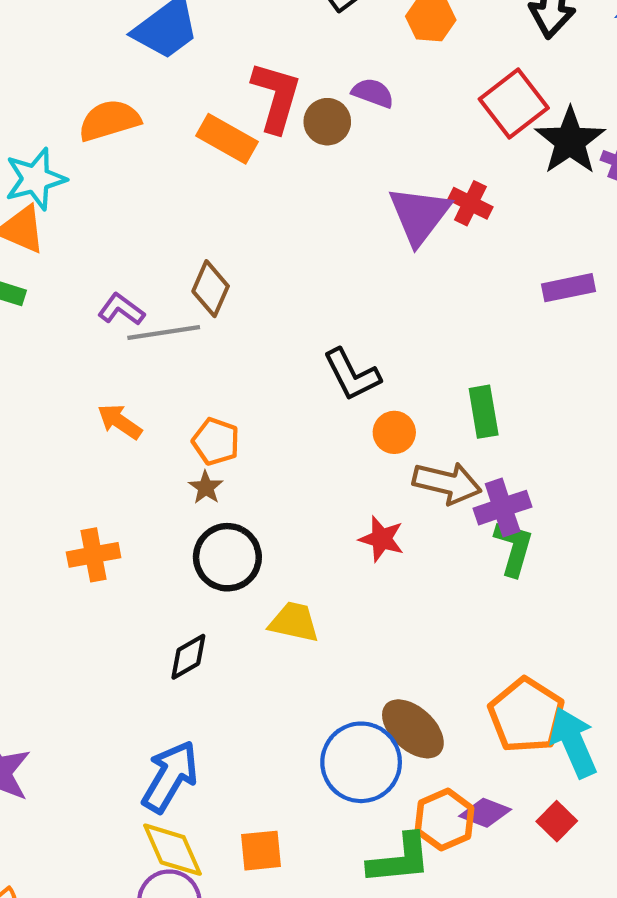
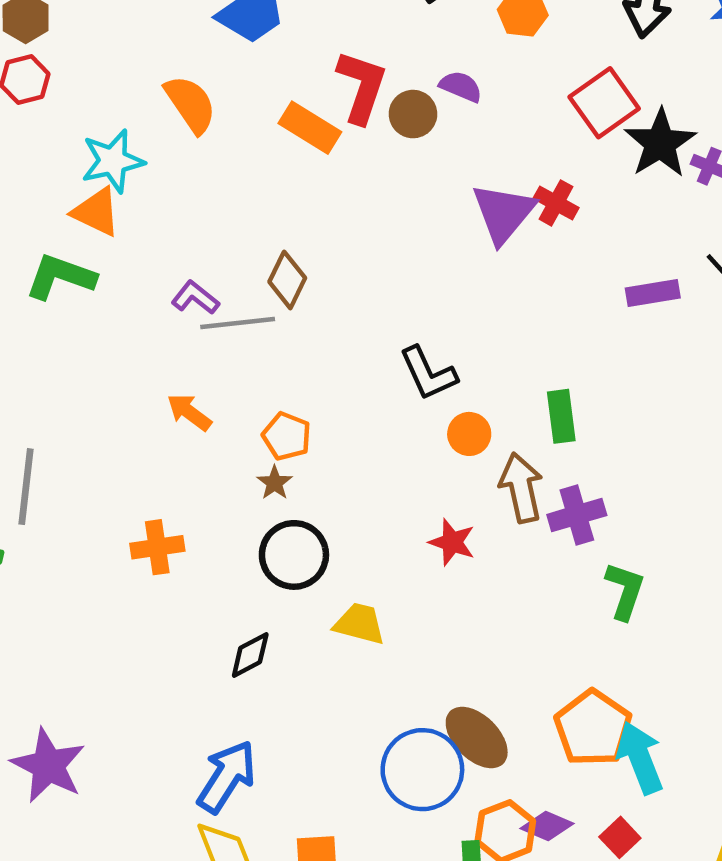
orange semicircle: (109, 120) -> (190, 104), turned 70
brown arrow: (447, 483) -> (521, 488), turned -118
green L-shape: (514, 548) -> (625, 591), moved

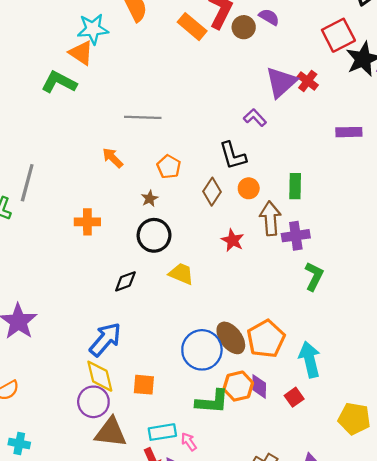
brown diamond: (287, 280) -> (212, 192), moved
purple L-shape: (195, 298) -> (255, 118), moved
orange pentagon: (287, 436) -> (169, 167), moved
orange pentagon: (593, 728) -> (266, 339), moved
purple diamond: (547, 826) -> (259, 386), turned 60

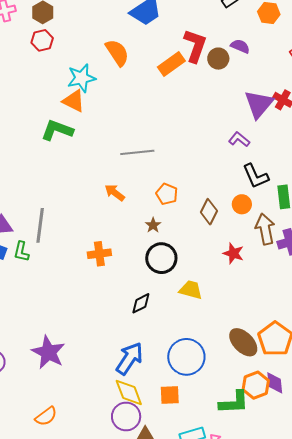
orange rectangle: (192, 27) -> (171, 64), turned -68
black L-shape: (233, 156) -> (256, 176), moved
blue circle: (202, 350) -> (186, 357), moved

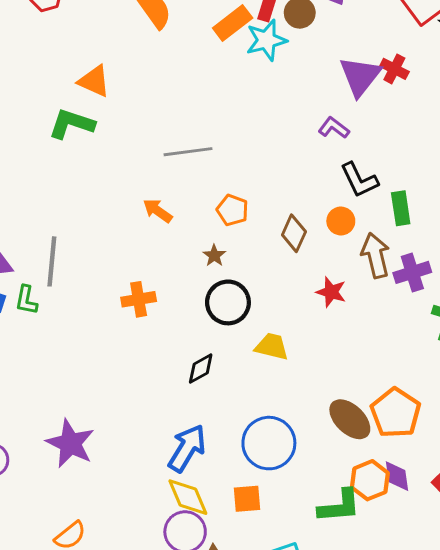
cyan star: (82, 78) -> (266, 40), moved

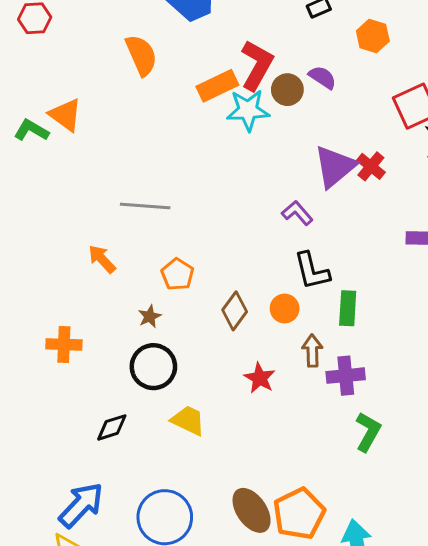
green L-shape: (72, 124) -> (31, 130), moved, size x0.7
brown arrow: (376, 255) -> (312, 351), size x0.7

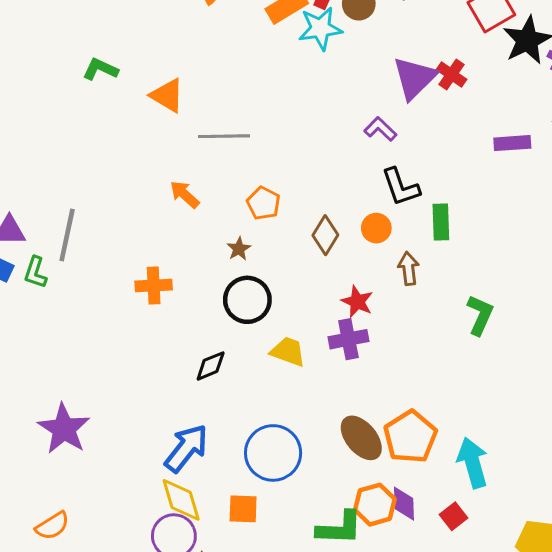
orange triangle: (65, 115) -> (167, 95), moved
purple cross: (346, 376) -> (348, 339), moved
green L-shape: (368, 432) -> (480, 315), moved

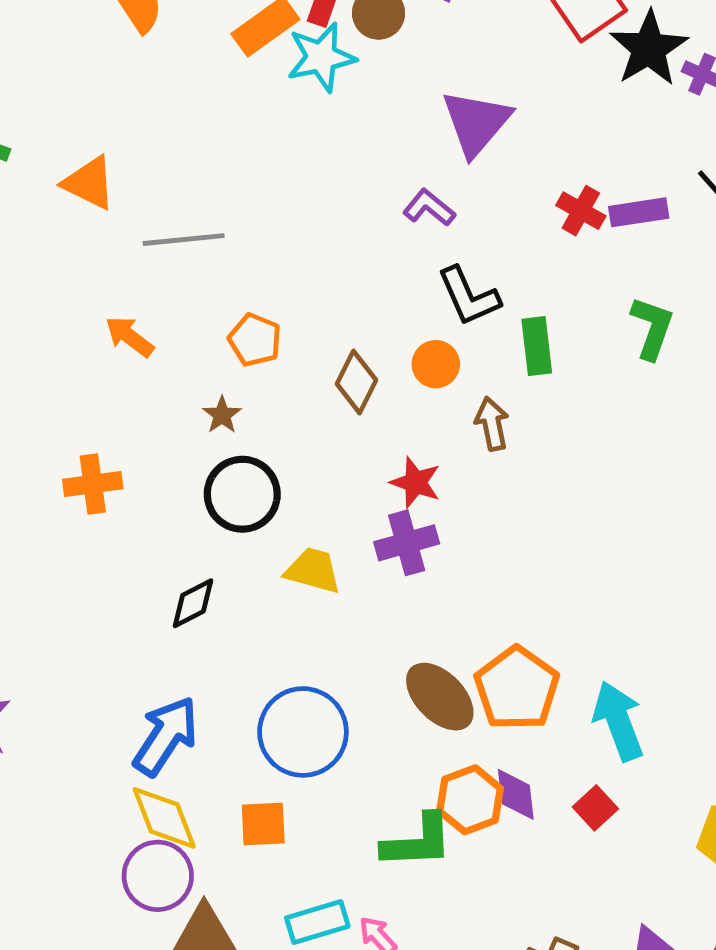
red cross: (451, 75) -> (581, 211), moved
green L-shape: (480, 315) -> (652, 328), moved

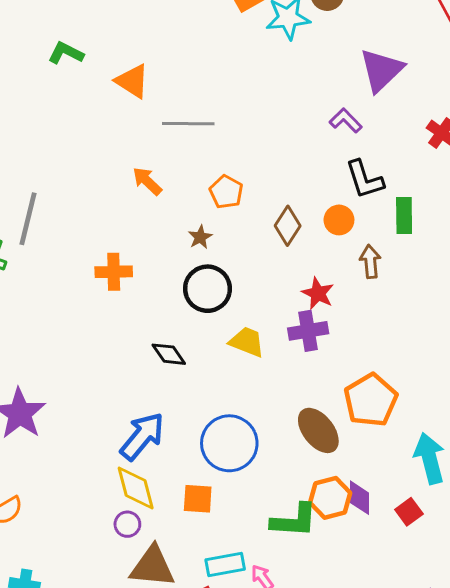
black diamond: (193, 603) -> (169, 354), turned 76
orange pentagon: (517, 688) -> (371, 400), moved
purple circle: (158, 876) -> (127, 524), size x0.6

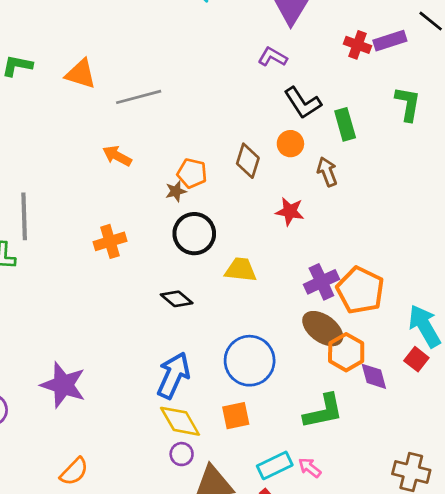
orange pentagon: (226, 192) -> (192, 173), moved
brown star: (200, 237) -> (176, 191), turned 30
purple cross: (308, 331) -> (321, 282), moved
orange hexagon: (330, 498) -> (346, 352), moved
red square: (409, 512) -> (416, 359), moved

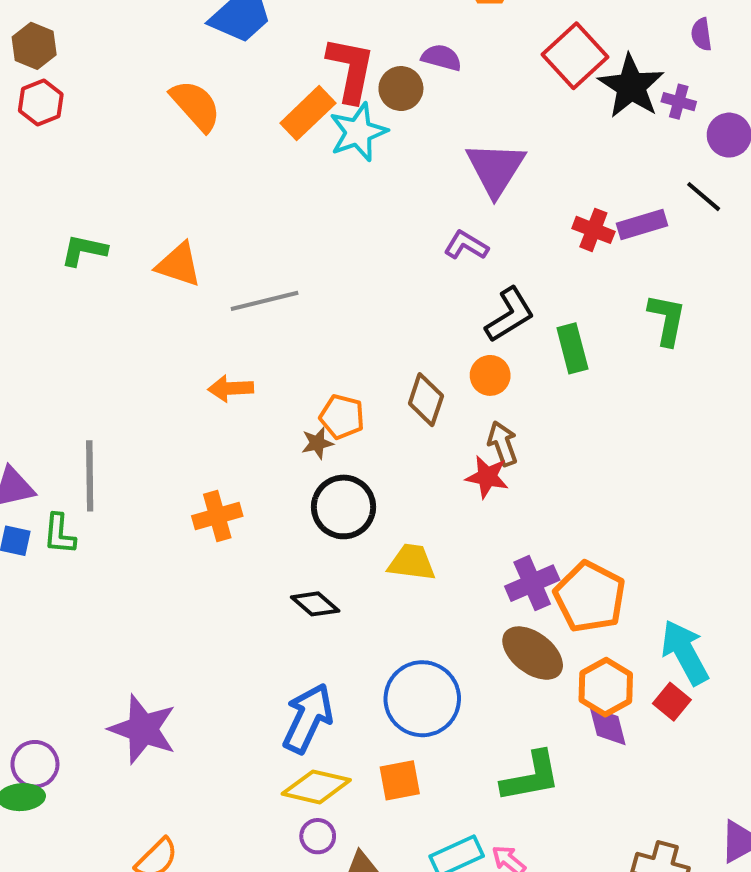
black L-shape: (303, 103) -> (510, 315), turned -90
orange arrow: (117, 156) -> (231, 388), turned -32
brown arrow: (327, 172) -> (503, 444), moved
orange hexagon: (346, 352) -> (606, 687), moved
yellow diamond: (180, 421) -> (316, 787), turned -48

